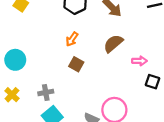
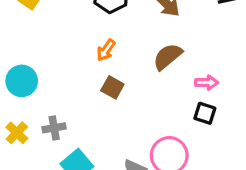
black square: (152, 82) -> (205, 113), moved
gray cross: (46, 92) -> (54, 128), moved

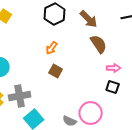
brown semicircle: (168, 57) -> (99, 44), moved, turned 96
gray cross: (54, 128) -> (20, 96), size x1.5

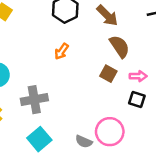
brown square: (56, 71) -> (108, 74), moved
gray cross: (20, 96) -> (34, 100), moved

